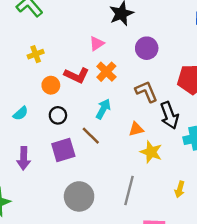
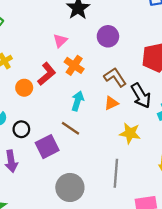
red L-shape: (77, 75) -> (47, 74), turned -55
black circle: (58, 115) -> (21, 129), moved
orange triangle: (136, 129) -> (111, 103), moved

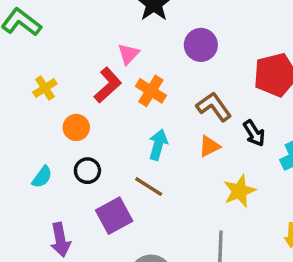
red L-shape: (47, 74) -> (108, 85), moved
black arrow: (141, 96) -> (254, 133), size x0.7
black circle: (21, 129) -> (87, 171), moved
yellow star: (130, 133) -> (240, 191), turned -30

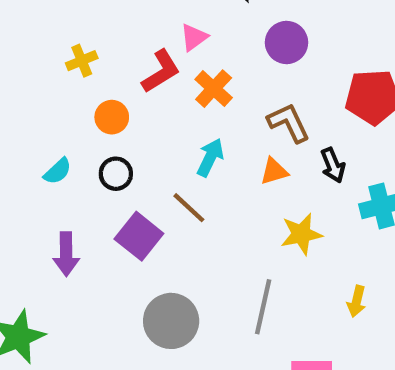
purple square: (114, 216) -> (139, 236), turned -33

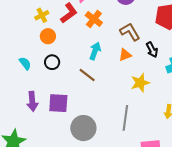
yellow cross: (82, 61) -> (42, 15), moved
cyan semicircle: (58, 171) -> (25, 63), turned -80
purple square: (139, 236) -> (58, 103), moved, turned -30

